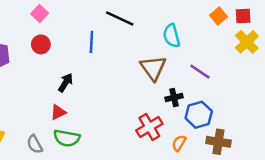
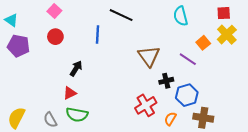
orange square: (218, 16) -> (203, 43), moved
cyan semicircle: (172, 36) -> (181, 16), moved

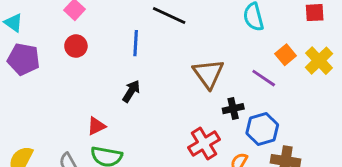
yellow cross: (227, 35) -> (319, 61), moved
black arrow: (76, 68) -> (131, 91), moved

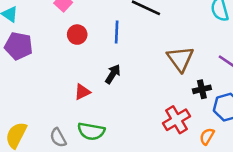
red circle: (76, 46) -> (77, 35), moved
red triangle: (96, 126) -> (82, 92), moved

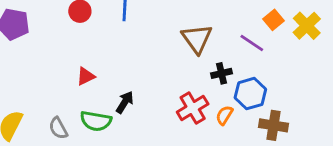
black arrow: (113, 74) -> (125, 102), moved
orange semicircle: (207, 136) -> (224, 115), moved

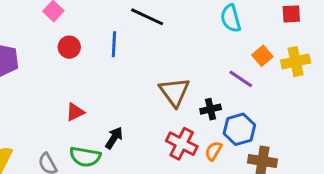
yellow cross: (307, 26) -> (296, 62), turned 32
brown triangle: (197, 39) -> (174, 92), moved
red cross: (193, 108) -> (182, 144), turned -32

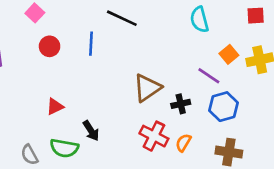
brown triangle: (174, 92) -> (147, 88), turned 32
blue hexagon: (239, 129) -> (224, 107), moved
black arrow: (114, 138) -> (91, 131), turned 115

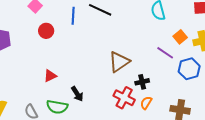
blue line: (91, 44) -> (73, 16), moved
black cross: (181, 104) -> (142, 82), moved
blue hexagon: (224, 107) -> (189, 69), moved

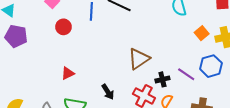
purple line: (165, 53) -> (186, 74), moved
black arrow: (77, 94) -> (108, 92), moved

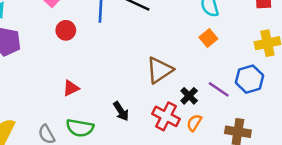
orange square: (202, 33) -> (208, 38), moved
black cross: (162, 79) -> (189, 96), turned -32

